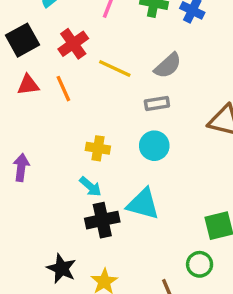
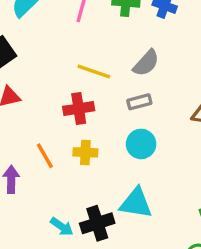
red cross: (73, 44) -> (79, 109), moved, turned 32
orange line: (63, 89) -> (45, 156), moved
cyan arrow: (90, 187) -> (62, 227), moved

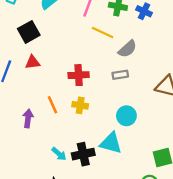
yellow line: (94, 71) -> (103, 32), moved
cyan circle: (141, 144) -> (126, 116), moved

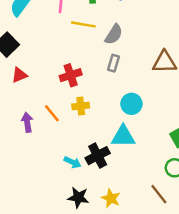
gray rectangle: (120, 75) -> (114, 63), turned -49
purple arrow: (28, 118) -> (27, 122), moved

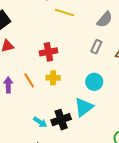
gray semicircle: (114, 34) -> (105, 20), moved
gray rectangle: (114, 63) -> (96, 47), moved
cyan triangle: (123, 136) -> (84, 107), turned -45

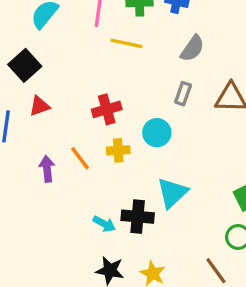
cyan circle: (94, 82) -> (157, 133), moved
black cross: (61, 120) -> (138, 217), turned 30

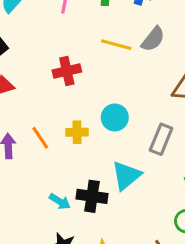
yellow line: (126, 43) -> (116, 45), moved
gray rectangle: (183, 94) -> (161, 139), moved, size x1.4
red cross: (107, 109) -> (67, 71), moved

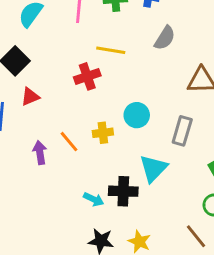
yellow line: (116, 45) -> (111, 50), moved

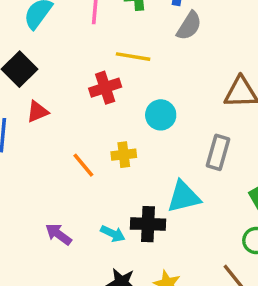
gray semicircle: (165, 38) -> (189, 26), moved
cyan circle: (137, 115) -> (161, 115), moved
purple arrow: (40, 153) -> (59, 234), moved, turned -45
cyan triangle: (153, 168) -> (184, 197), turned 32

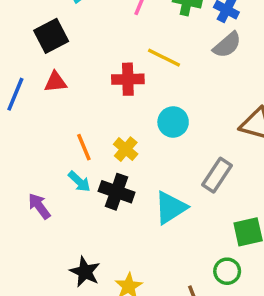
yellow cross: (124, 155) -> (126, 149), turned 30
cyan triangle: (184, 197) -> (171, 208), turned -36
black cross: (148, 224) -> (117, 192), moved
cyan arrow: (113, 234) -> (79, 182), moved

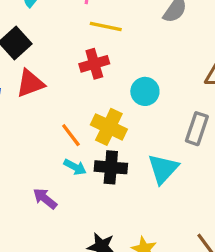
yellow line: (164, 58) -> (106, 27), moved
red triangle: (56, 82) -> (30, 83), size x1.4
yellow cross: (126, 149) -> (109, 127), size x1.5

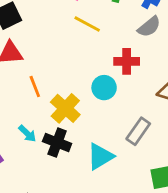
red cross: (94, 64) -> (127, 61), moved
orange line: (71, 135) -> (35, 87), moved

